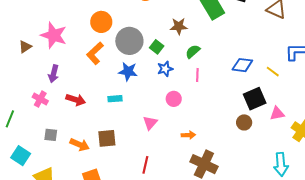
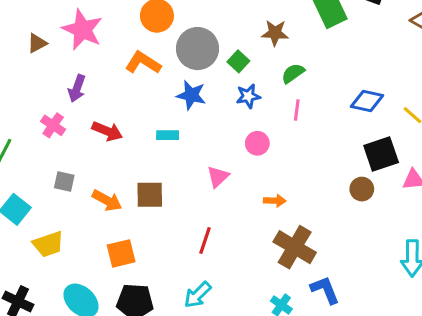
orange L-shape: (95, 53) -> (143, 63), turned 70

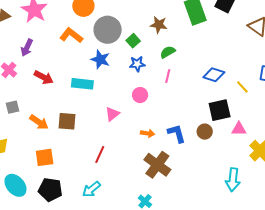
cyan rectangle: (168, 135) -> (82, 84), size x1.5
gray square: (64, 182) -> (12, 107), turned -32
blue L-shape: (325, 290) -> (177, 133), moved

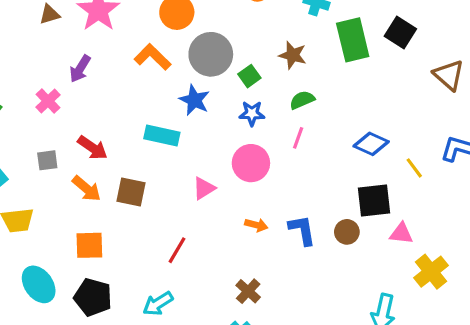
red arrow: (44, 77) -> (93, 148), moved
pink circle: (140, 95) -> (251, 163), size x1.5
brown cross: (157, 165) -> (248, 291), moved, size x0.6

